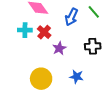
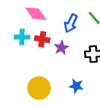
red cross: (44, 32) -> (42, 39), turned -32
purple star: (59, 48) -> (61, 48), moved

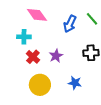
red cross: (42, 39) -> (33, 57), moved, turned 32
purple star: (61, 48) -> (56, 56), moved

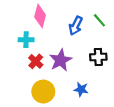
pink diamond: (37, 15) -> (40, 16), turned 50
purple star: (56, 56) -> (61, 60), size x1.5

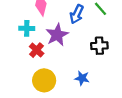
purple star: (61, 60) -> (57, 35), moved

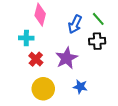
purple star: (57, 35) -> (67, 58), moved
black cross: (99, 46) -> (97, 41), moved

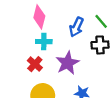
cyan cross: (26, 38) -> (44, 42), moved

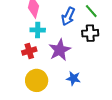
red cross: (35, 64) -> (29, 51), turned 32

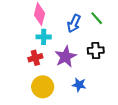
black cross: (90, 33) -> (96, 50), moved

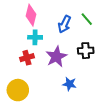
yellow circle: (43, 87) -> (18, 90), moved

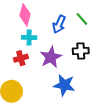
blue star: (69, 84) -> (64, 85), size x1.5

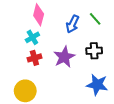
cyan cross: (29, 38) -> (32, 37), moved, turned -32
blue star: (64, 85) -> (97, 85), moved

